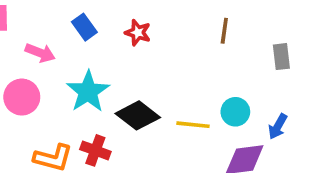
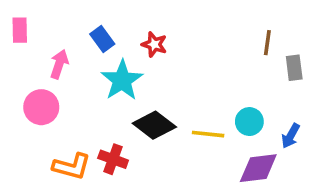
brown line: (224, 31) -> (267, 43), moved
pink arrow: (40, 53) -> (59, 64), turned -92
cyan star: (88, 92) -> (122, 80), moved

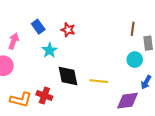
cyan star: (122, 80) -> (50, 50), size x0.7
cyan circle: (249, 122) -> (135, 60), moved
black diamond: (154, 125) -> (68, 76), turned 40

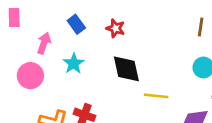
cyan star: (50, 50) -> (74, 63), moved
black diamond: (68, 76) -> (126, 69), moved

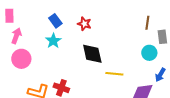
pink arrow: (44, 43) -> (16, 36), moved
cyan star: (74, 63) -> (53, 41), moved

